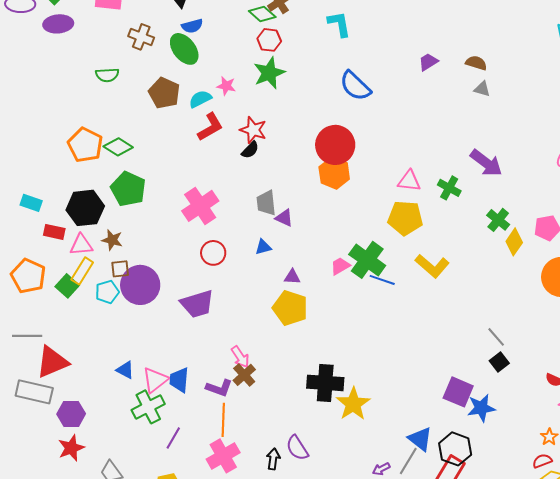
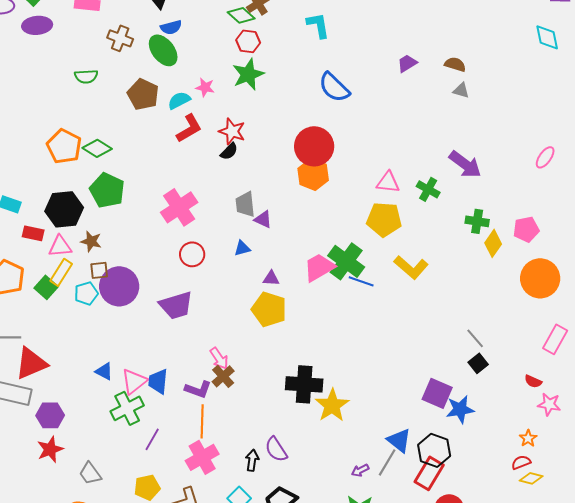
green cross: (498, 220) -> (477, 221), turned -30
pink trapezoid: (340, 266) -> (319, 267), size x1.6

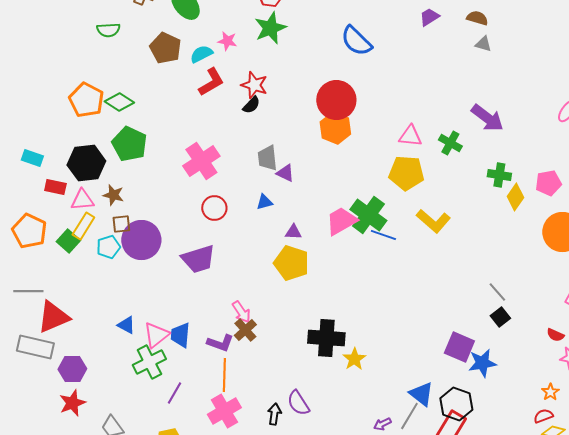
yellow star: (332, 405) -> (354, 359), size x0.7

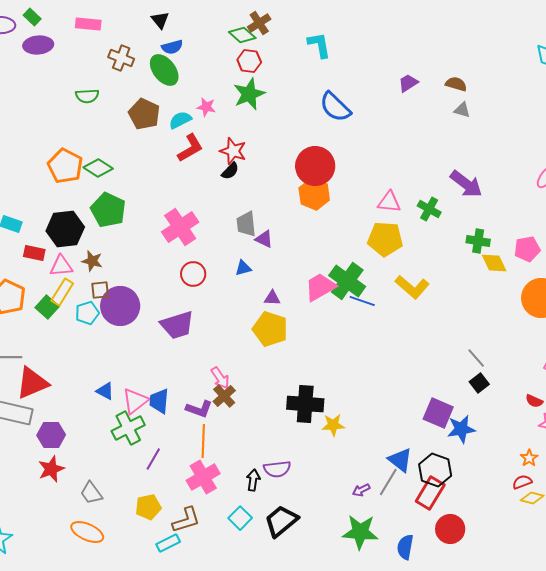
yellow diamond: (515, 197) -> (494, 263), turned -60
yellow star: (354, 359) -> (333, 425), turned 30
purple semicircle: (298, 403) -> (277, 469), turned -64

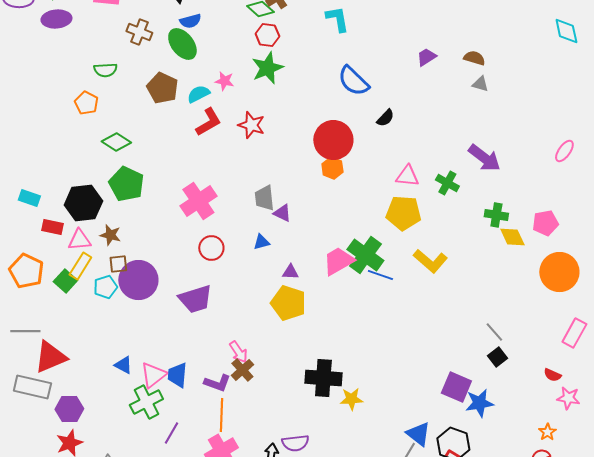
orange pentagon: (65, 166) -> (86, 103), moved, size x0.7
black semicircle: (230, 171) -> (385, 118), moved
orange hexagon: (314, 194) -> (332, 168), size x0.7

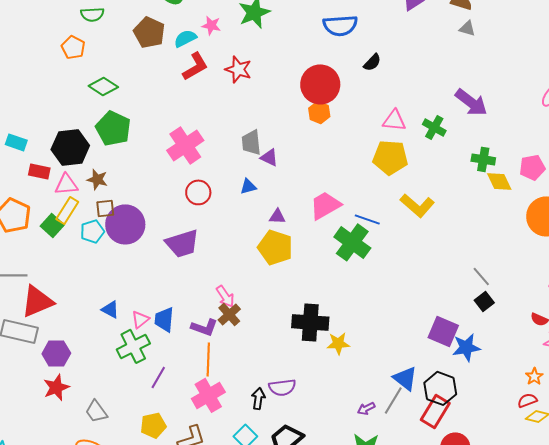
blue semicircle: (353, 81) -> (340, 25), turned -48
green cross: (365, 255) -> (352, 242), moved
pink triangle: (153, 375) -> (140, 319), size x0.7

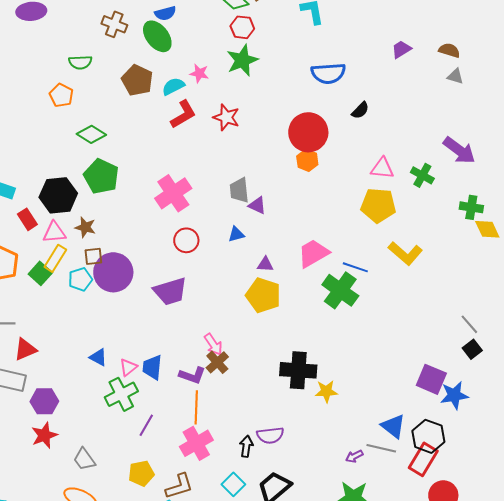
red rectangle: (39, 171) -> (27, 219), turned 45
red triangle: (37, 301) -> (25, 349), size x0.7
gray line: (393, 400) -> (381, 448), turned 72

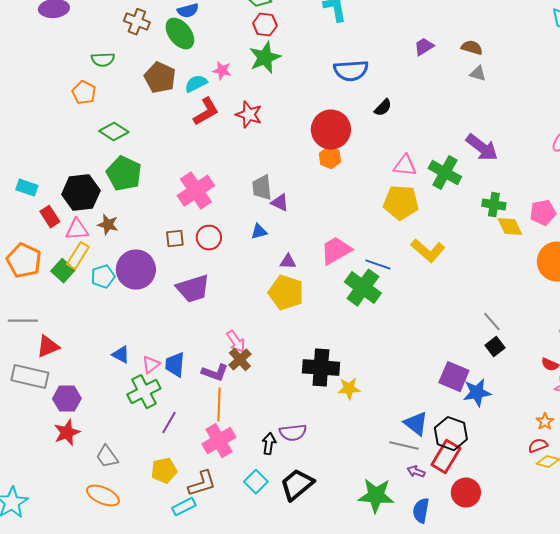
green cross: (422, 175) -> (445, 173), size x1.4
brown square: (93, 256) -> (175, 239), moved
purple arrow: (354, 456) -> (416, 472), moved, turned 48

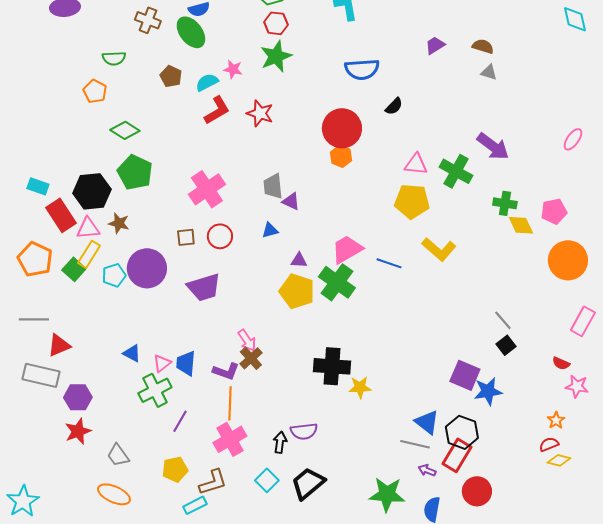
brown pentagon: (160, 78) -> (171, 76), size x0.7
red rectangle: (50, 217) -> (61, 215), size x1.5
green cross: (363, 288) -> (337, 282), moved

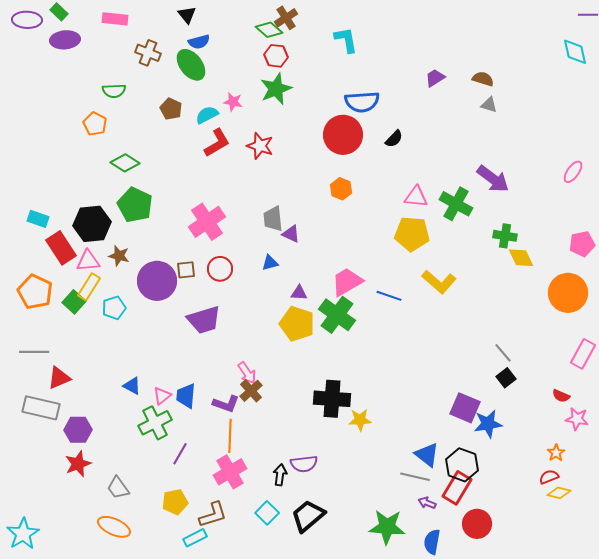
red circle: (342, 128) -> (343, 135), moved
pink pentagon: (554, 211) -> (582, 244), moved
purple circle: (147, 268) -> (157, 281), moved

